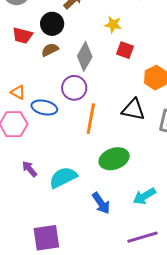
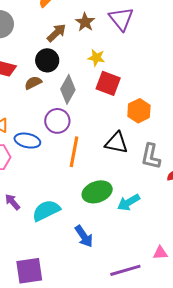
black circle: (52, 24) -> (47, 60), moved
red square: (125, 50) -> (108, 83), size x1.4
cyan arrow: (144, 196) -> (129, 202), moved

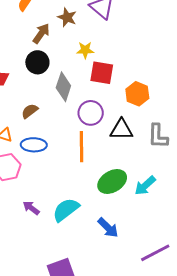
brown semicircle: (33, 83) -> (30, 111), moved
purple circle: (57, 121) -> (91, 113), moved

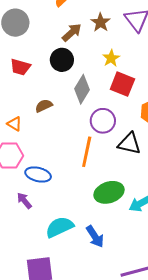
yellow star: (85, 50) -> (111, 58), turned 30
blue ellipse: (34, 145) -> (38, 174), moved
cyan semicircle: (66, 210) -> (60, 227), moved

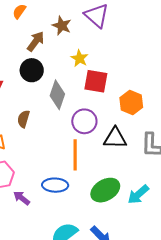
brown semicircle: (44, 106) -> (23, 119), turned -36
blue ellipse: (38, 174) -> (55, 185), moved
purple arrow: (24, 201) -> (22, 198), moved

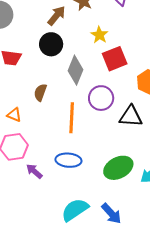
red square: (96, 81) -> (115, 59), turned -35
orange line: (75, 155) -> (72, 118), moved

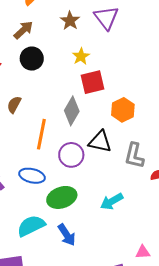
brown arrow: (57, 16) -> (23, 30), moved
gray diamond: (75, 70) -> (72, 111), moved
purple circle: (101, 98) -> (71, 155), moved
green ellipse: (118, 168) -> (62, 197), moved

